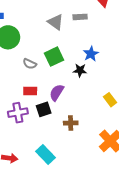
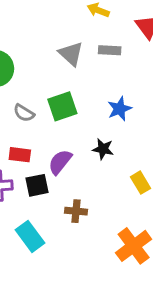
black star: (80, 70) -> (103, 149), moved
cyan rectangle: (46, 154) -> (30, 236), moved

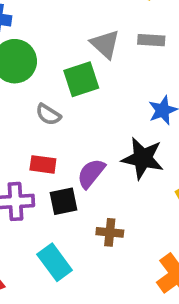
green square: (62, 106) -> (81, 79), moved
black star: (103, 149) -> (143, 158), size x1.6

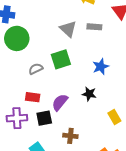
green square: (81, 79) -> (61, 59), moved
gray semicircle: (48, 115) -> (36, 69), turned 120
black star: (143, 158) -> (89, 94), size x0.6

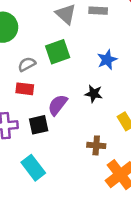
red rectangle: (33, 97) -> (25, 89), moved
brown cross: (70, 136) -> (96, 145), moved

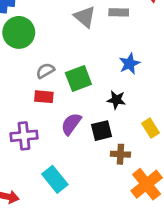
green square: (58, 52) -> (78, 79), moved
purple semicircle: (58, 105) -> (71, 124), moved
black square: (39, 125) -> (101, 131), moved

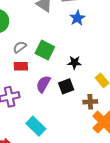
blue star: (129, 64) -> (77, 18), moved
green square: (78, 79) -> (45, 50), turned -36
brown cross: (120, 154) -> (90, 102), moved

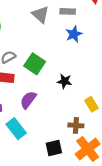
black square: (66, 86) -> (54, 148), moved
cyan rectangle: (36, 126) -> (16, 129), moved

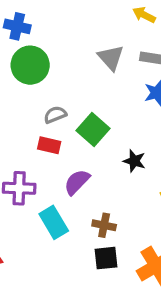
brown cross: (76, 125) -> (104, 225), moved

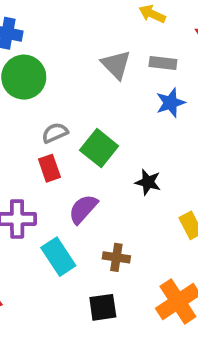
red rectangle: (49, 145) -> (49, 168), turned 60
black square: (106, 258) -> (103, 307), moved

